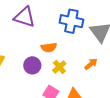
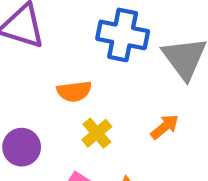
purple circle: (32, 65) -> (22, 147), moved

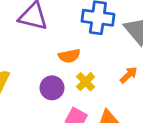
purple circle: (22, 147) -> (52, 88), moved

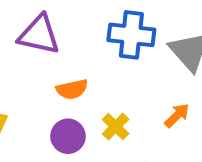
orange semicircle: (69, 56) -> (72, 89), moved

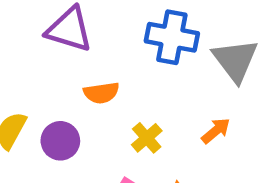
purple circle: (68, 136) -> (60, 141), moved

